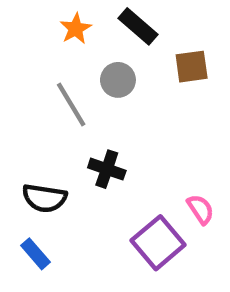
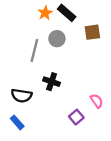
orange star: (76, 29) -> (45, 13), moved
gray line: (71, 104) -> (34, 50), turned 45
purple square: (158, 243) -> (76, 117), size x0.6

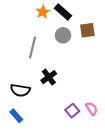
gray circle: (57, 39) -> (63, 35), moved
black cross: (52, 82) -> (49, 77), turned 35
pink semicircle: (97, 101) -> (91, 109), moved

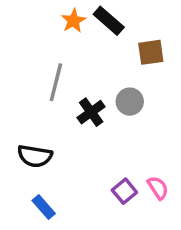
gray circle: (63, 35) -> (130, 102), moved
black cross: (49, 77) -> (91, 112), moved
blue rectangle: (16, 116) -> (44, 207), moved

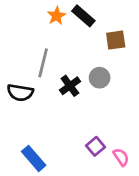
black semicircle: (35, 156) -> (20, 93), moved
pink semicircle: (158, 188) -> (121, 157), moved
blue rectangle: (44, 207) -> (34, 158), size x1.4

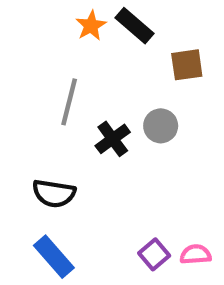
black semicircle: (20, 93) -> (54, 193), moved
purple square: (96, 146) -> (154, 254), moved
pink semicircle: (121, 157) -> (196, 254), turned -60

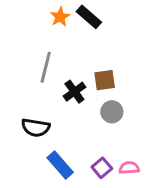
brown square: (187, 65) -> (105, 80), moved
gray circle: (161, 126) -> (112, 112), moved
blue rectangle: (54, 257) -> (60, 165), moved

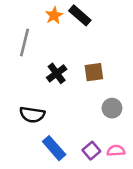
gray line: (46, 67) -> (24, 42), moved
black cross: (74, 92) -> (57, 73), moved
gray circle: (112, 112) -> (112, 108), moved

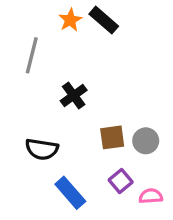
brown square: (94, 72) -> (112, 137), moved
purple square: (91, 151) -> (121, 181), moved

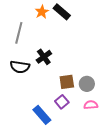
black semicircle: (42, 149) -> (20, 67), moved
purple square: (121, 181) -> (62, 102), moved
pink semicircle: (151, 196) -> (91, 105), moved

